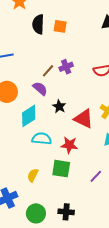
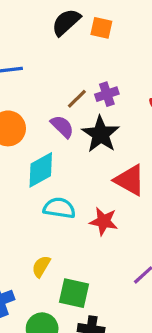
black semicircle: (38, 24) -> (66, 22), turned 42
black star: (59, 106) -> (101, 134), moved, size x1.6
green square: (61, 169) -> (74, 293), moved

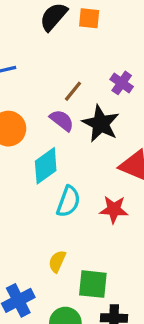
purple cross: (107, 94) -> (122, 83), moved, turned -30
cyan semicircle: (59, 208) -> (68, 201), turned 108

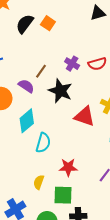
orange square: (89, 18) -> (48, 23), turned 32
purple semicircle: (62, 120) -> (26, 86), moved
red star: (114, 209) -> (68, 167), moved

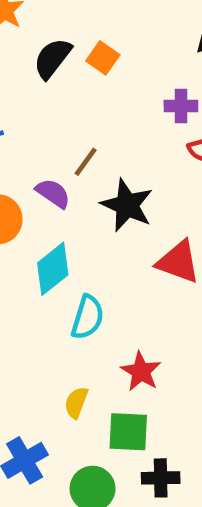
purple cross: (72, 64) -> (181, 106), moved, turned -32
red star: (68, 167) -> (141, 371), turned 30

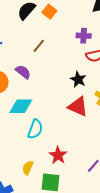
brown line: (86, 162) -> (39, 46), moved
black star: (127, 205) -> (78, 79), moved, size x0.7
cyan diamond: (53, 269) -> (21, 106), turned 35

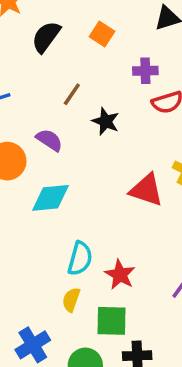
orange square: (49, 12) -> (102, 34), moved
black star: (78, 79) -> (106, 121), moved
cyan semicircle: (35, 129) -> (80, 259), moved

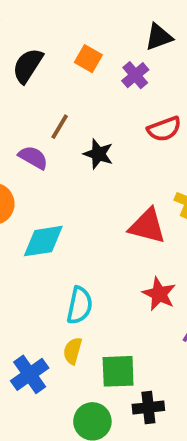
purple cross: (145, 71) -> (135, 75), moved, turned -35
purple semicircle: (49, 140) -> (33, 158), moved
red star: (120, 275) -> (159, 294), moved
blue cross: (33, 345) -> (30, 374), moved

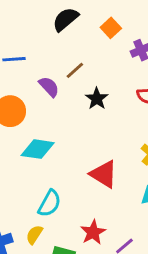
red triangle: (147, 226) -> (104, 174), moved
red star: (159, 294) -> (93, 232), moved

